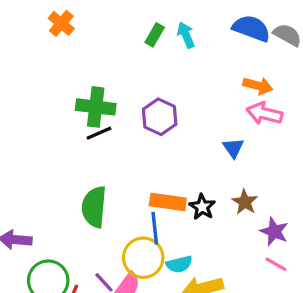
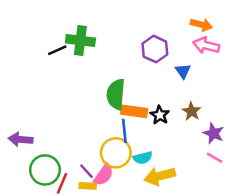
purple hexagon: (160, 117) -> (155, 49), moved
black line: (99, 133) -> (57, 50), moved
green semicircle: (94, 207) -> (116, 94), moved

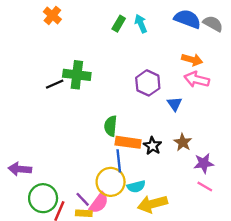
green semicircle: (116, 94) -> (111, 126), size x0.7
purple star: (213, 133) -> (204, 163), turned -30

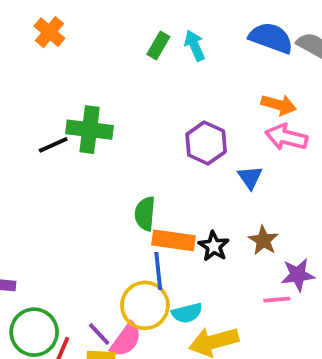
pink line: (205, 187) -> (277, 300), moved, turned -35

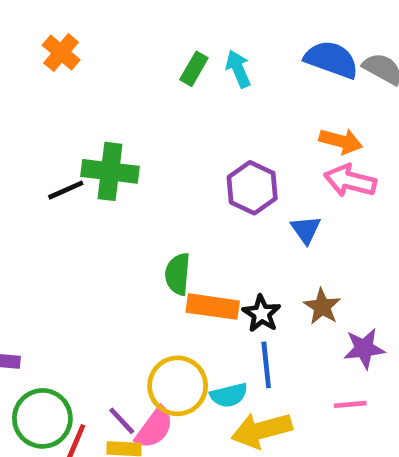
blue line: (158, 271) -> (266, 365), moved
pink line: (277, 300) -> (350, 404), moved

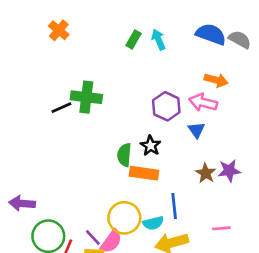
pink arrow: (350, 181) -> (203, 102), moved
black star: (262, 314) -> (151, 146), moved
purple star: (364, 349) -> (229, 171), moved

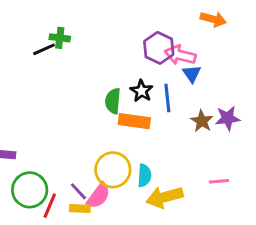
green cross: (86, 97) -> (60, 38), moved, size x0.6
pink arrow: (203, 102) -> (180, 55), moved
blue line: (174, 206) -> (167, 98), moved
cyan semicircle: (153, 223) -> (144, 176), turned -72

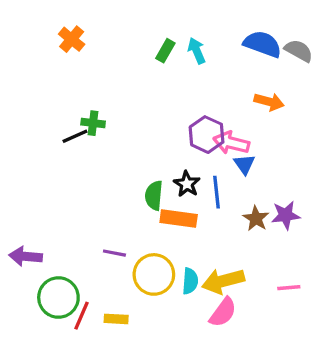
pink line: (219, 181) -> (289, 288), moved
purple line: (78, 191) -> (114, 253), moved, turned -36
pink semicircle: (99, 196) -> (223, 312), moved
yellow arrow: (164, 197) -> (223, 281), moved

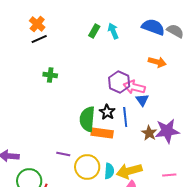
black line: (75, 136) -> (39, 39), moved
green semicircle: (154, 195) -> (87, 119), size x1.4
purple star: (286, 215) -> (167, 131), size x1.4

